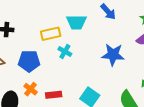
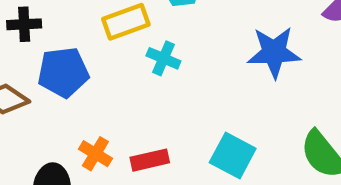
blue pentagon: (29, 61) -> (63, 72), moved

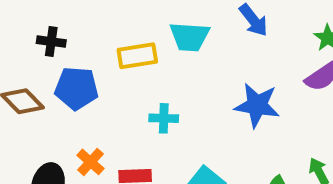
cyan cross: (163, 58) -> (164, 118), moved, turned -32

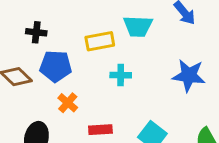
cyan cross: (164, 118) -> (121, 75), moved
orange cross: (90, 162) -> (68, 103), moved

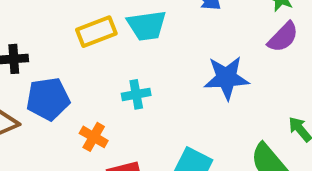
yellow rectangle: (100, 41) -> (96, 32), moved
orange cross: (68, 103) -> (94, 137), moved

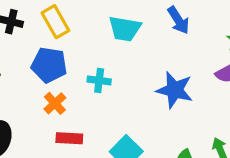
yellow rectangle: (96, 32) -> (55, 22), moved, turned 64
blue pentagon: (48, 99) -> (49, 65), moved

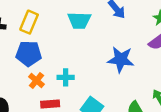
yellow rectangle: (55, 22) -> (29, 22), turned 60
cyan cross: (99, 80) -> (66, 77), moved

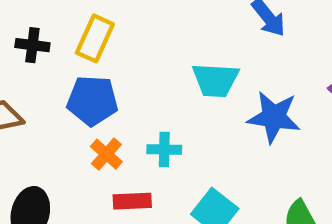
cyan trapezoid: (79, 20) -> (215, 80), moved

